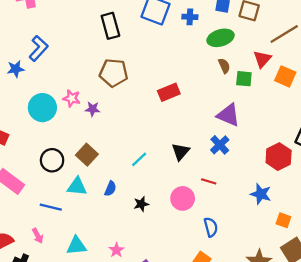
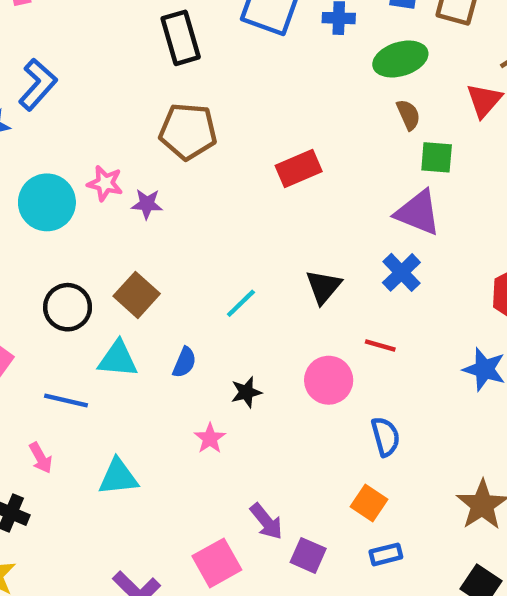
green square: (244, 79) -> (437, 157), moved
pink star: (116, 250) -> (210, 438), moved

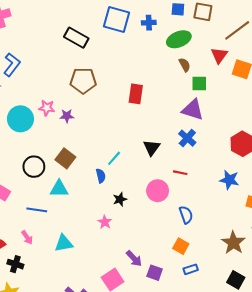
black rectangle: (181, 38) -> (76, 38), turned -40
red rectangle: (299, 169) -> (136, 94), turned -54
blue semicircle: (184, 362) -> (101, 176), moved, turned -32

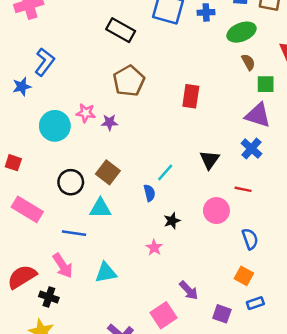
brown pentagon: (83, 81) -> (129, 81), turned -30
pink arrow: (27, 237) -> (63, 266), size x1.5
purple square: (155, 273) -> (222, 314), moved

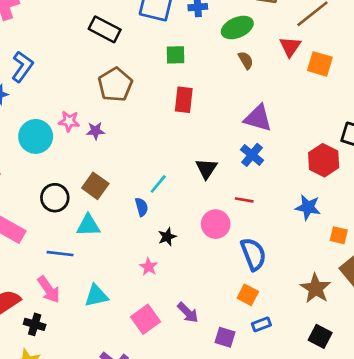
green square: (266, 84) -> (175, 55), moved
blue semicircle: (250, 239) -> (253, 254), size x1.4
pink square: (163, 315) -> (145, 319), moved

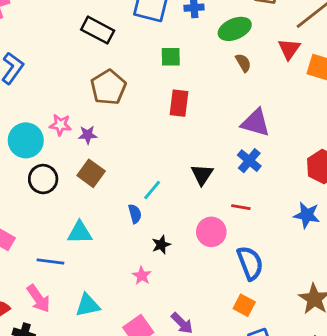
brown square: (95, 186) -> (91, 173), moved
black circle: (55, 198) -> (43, 179), moved

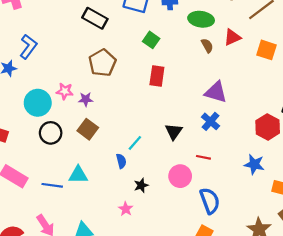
green ellipse: (235, 29) -> (201, 19), turned 30
red triangle: (289, 49) -> (232, 37), moved, turned 30
green square: (171, 57) -> (151, 40), turned 35
blue line: (50, 261) -> (52, 185), moved

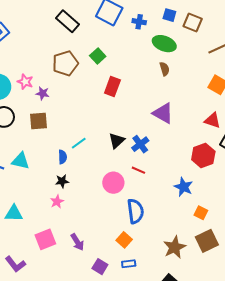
red triangle: (232, 37) -> (213, 120), moved, turned 30
green square: (151, 40) -> (98, 56), moved
blue cross: (211, 121) -> (140, 144), moved
brown square: (88, 129) -> (39, 121), turned 36
black star: (141, 185) -> (62, 181), moved

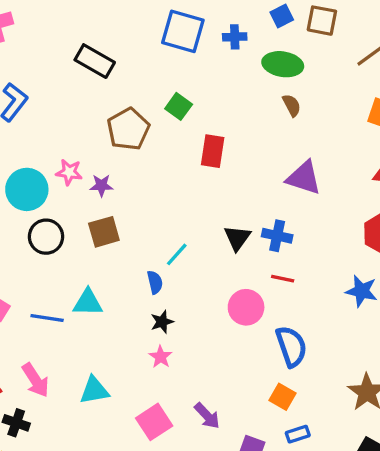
blue square: (169, 15) -> (282, 16), turned -32
black rectangle: (67, 21) -> (95, 61), moved
blue cross: (140, 144) -> (277, 236), turned -30

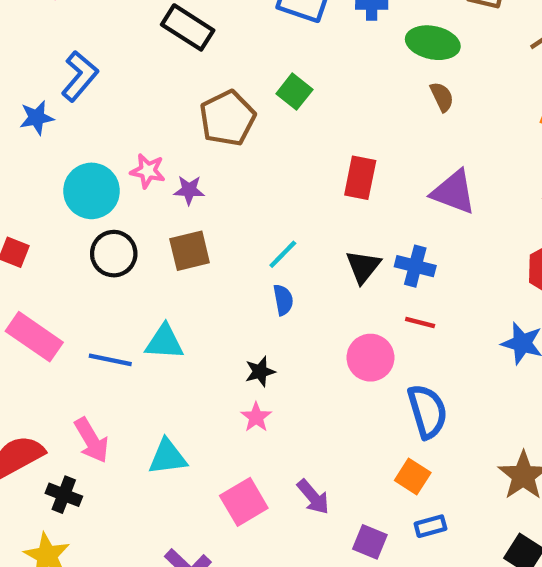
red rectangle: (213, 151) -> (360, 178), moved
cyan line: (177, 254) -> (283, 254), moved
blue semicircle: (155, 282) -> (283, 300), moved

